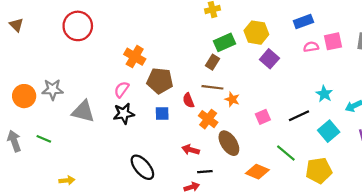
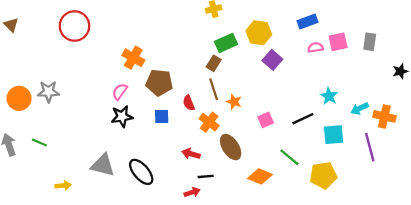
brown line: (212, 87) -> (214, 89), turned 65
gray triangle: (83, 111) -> (103, 165), moved
cyan square: (329, 131) -> (334, 135), turned 35

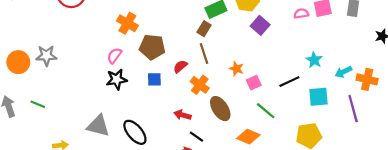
orange star: (234, 102) -> (236, 69), moved
red semicircle: (189, 103) -> (180, 66), turned 72
green line: (289, 157) -> (266, 111), moved
black line: (206, 176) -> (196, 137), turned 40

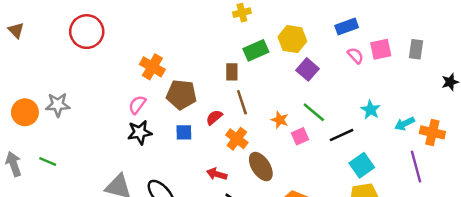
pink semicircle: (301, 14) -> (355, 56), turned 56
brown rectangle: (204, 29) -> (232, 72), moved, turned -32
cyan square: (319, 97) -> (362, 165), moved, turned -30
green line: (266, 111) -> (314, 112), moved

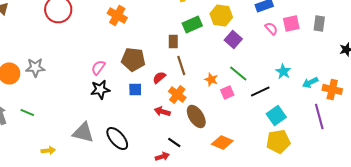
orange cross: (152, 67) -> (117, 15), moved
red arrow: (217, 174) -> (162, 111), moved

